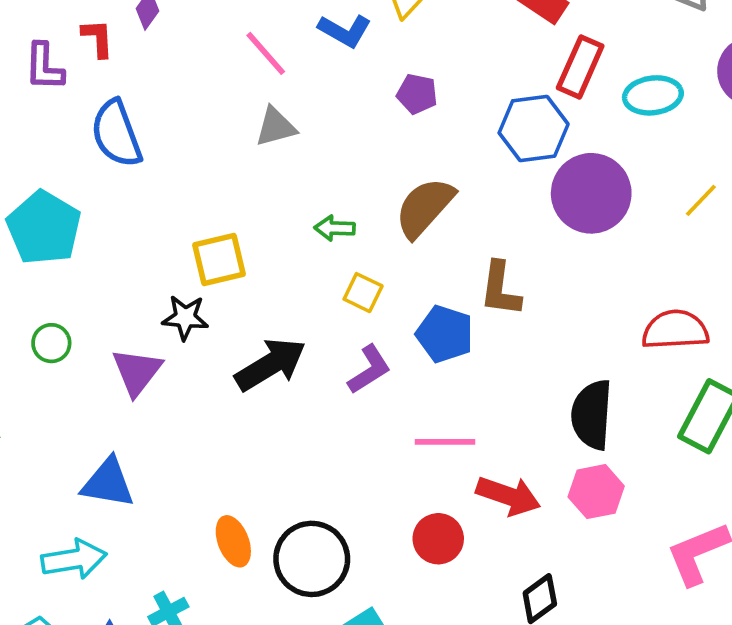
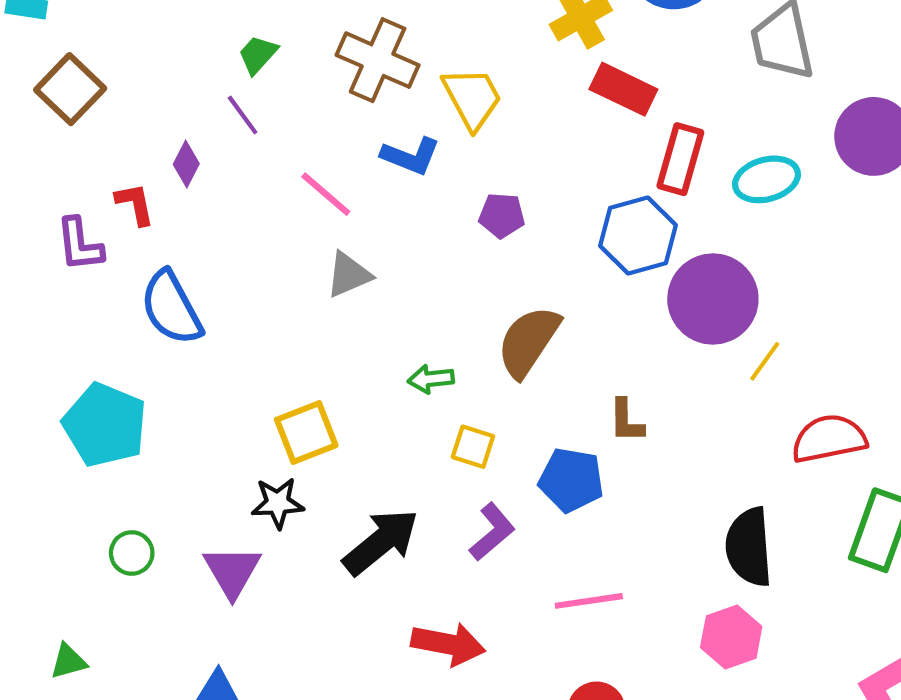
yellow line: (701, 200) -> (765, 361), moved
brown L-shape: (500, 289) -> (626, 421), size x0.7
pink hexagon: (596, 492) -> (731, 637), moved
red arrow: (508, 496) -> (448, 644), moved

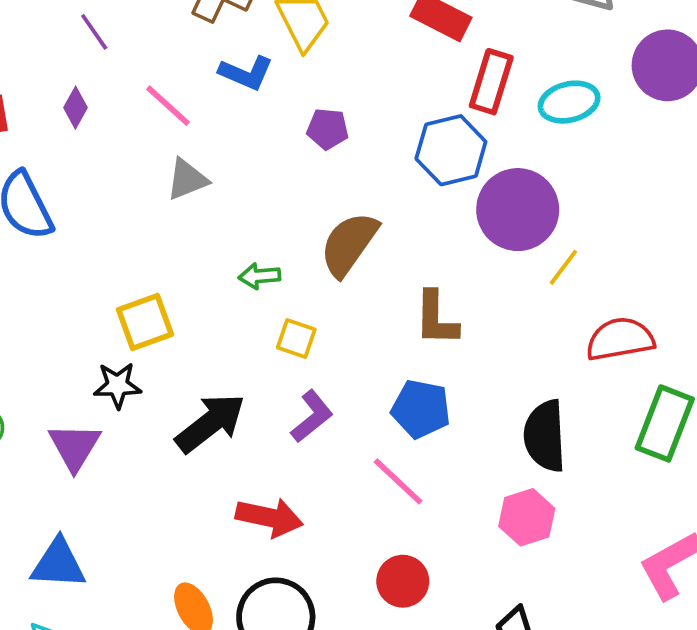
purple diamond: (186, 164) -> (75, 108), moved
brown L-shape: (626, 421) -> (436, 318), size x1.4
blue pentagon: (571, 480) -> (421, 409), moved
pink line: (589, 601) -> (398, 481), turned 50

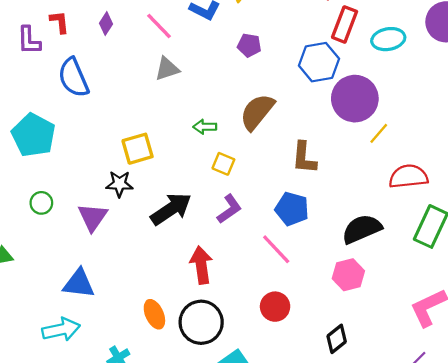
black semicircle: (545, 436) -> (362, 229), turned 66
red arrow: (269, 517) -> (201, 265), turned -114

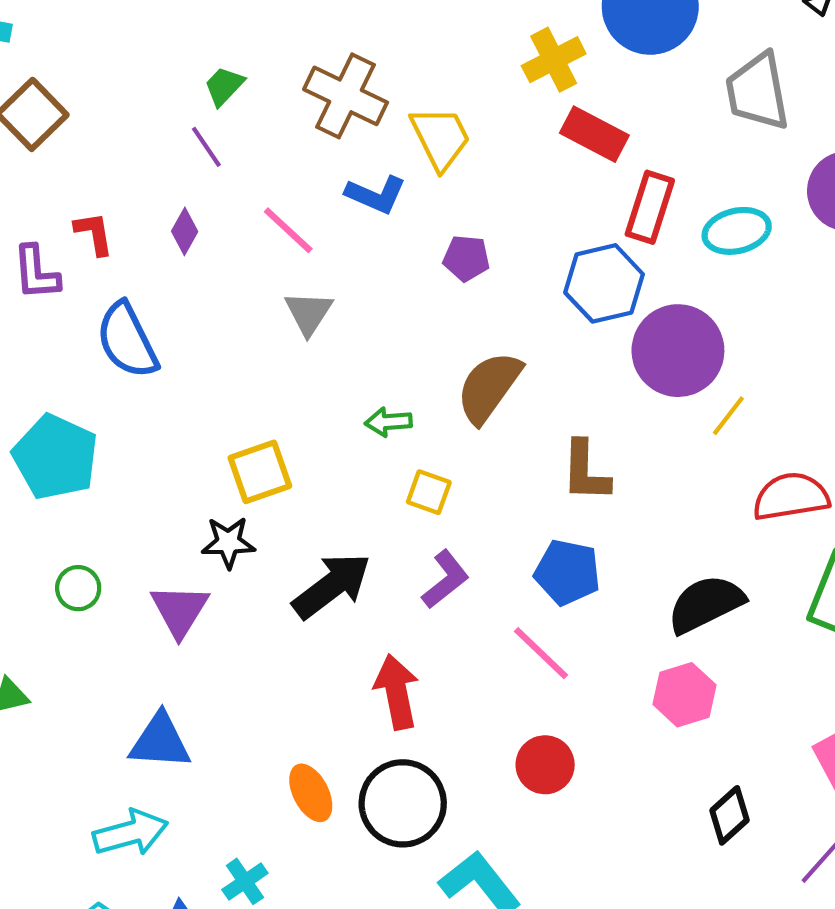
gray triangle: (167, 69) -> (309, 313), turned -36
black diamond: (337, 339) -> (730, 815), moved

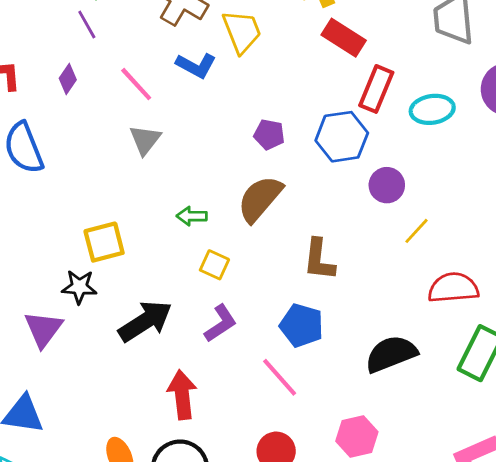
purple pentagon: (466, 258) -> (269, 135), moved
purple circle: (678, 351) -> (387, 185), size x0.6
pink hexagon: (684, 695) -> (357, 437), moved

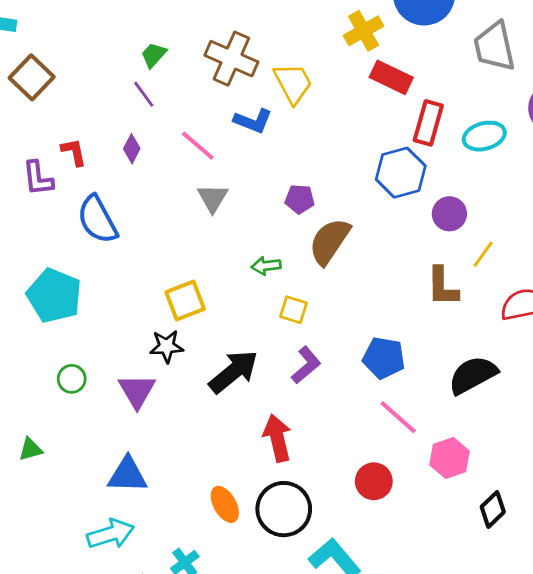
purple pentagon: (269, 135) -> (300, 199), moved
brown L-shape: (319, 260) -> (442, 287), moved
pink line: (280, 377) -> (398, 417), moved

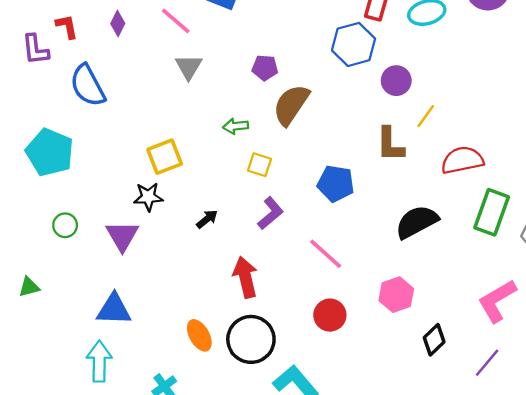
blue pentagon: (384, 358) -> (336, 183), moved
black arrow: (234, 372) -> (207, 219), size x0.5
pink line: (398, 417) -> (326, 254), moved
cyan arrow: (111, 534) -> (99, 361), turned -72

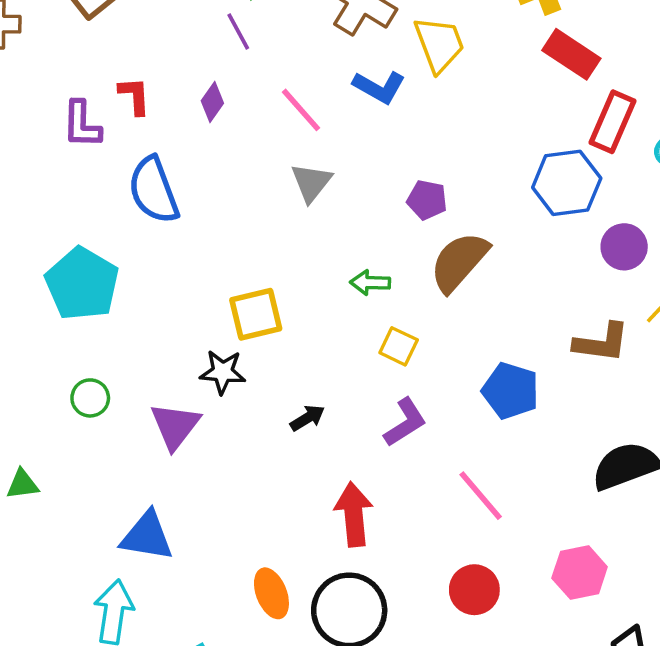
brown L-shape: (390, 144) -> (601, 343), turned -90

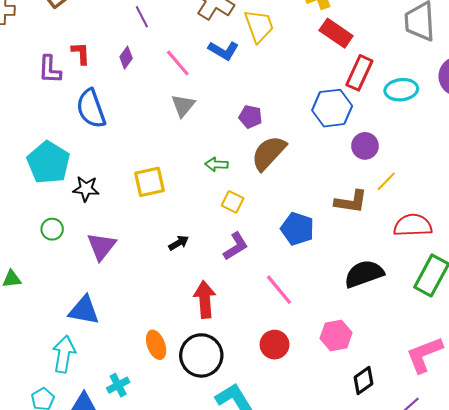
black star: (223, 372) -> (86, 189), moved

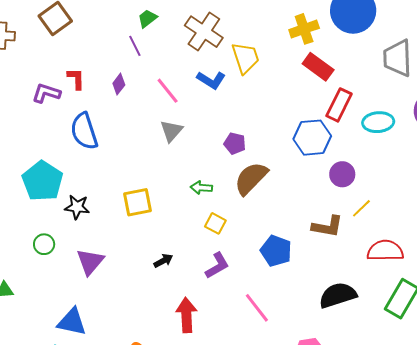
purple L-shape: (50, 69) -> (46, 93), turned 104

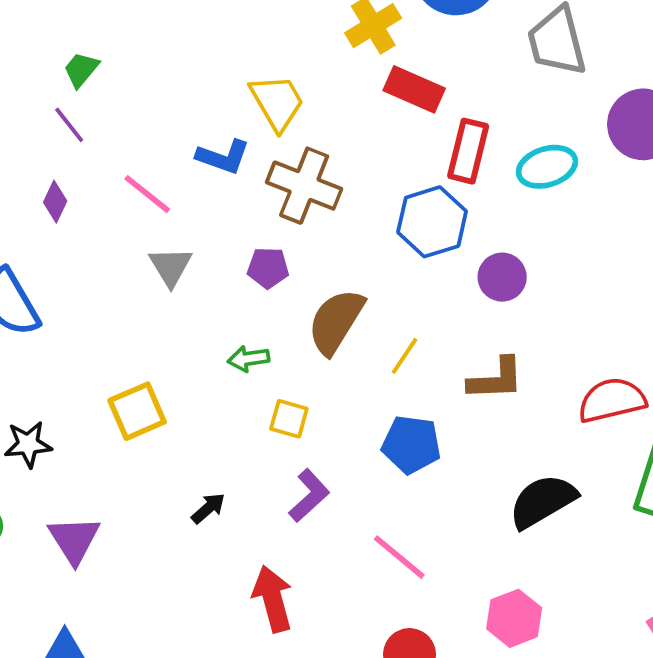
brown cross: (204, 32) -> (304, 186), moved
purple pentagon: (235, 143) -> (268, 268), moved
yellow line: (361, 208) -> (404, 356), moved

